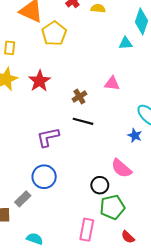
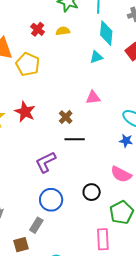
black circle: (100, 185) -> (92, 192), moved

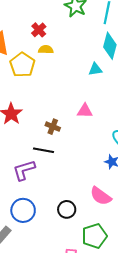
yellow semicircle: (63, 31) -> (46, 50), moved
brown cross: (66, 117) -> (53, 127), turned -32
black line: (75, 139) -> (44, 150), moved

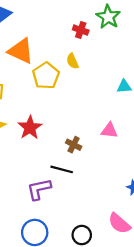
red cross: (39, 30) -> (81, 30), moved, turned -32
yellow semicircle: (46, 50) -> (72, 61), turned -120

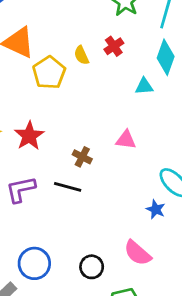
red cross: (81, 30) -> (114, 46), moved, turned 35
purple L-shape: (39, 189) -> (21, 189), moved

